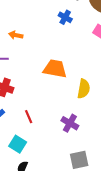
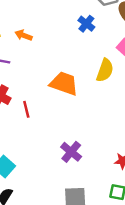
yellow semicircle: (84, 89) -> (105, 70), moved
red line: (29, 117) -> (26, 109), moved

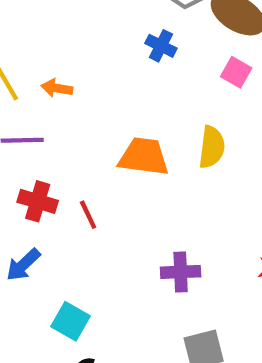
yellow semicircle: (105, 70) -> (212, 147), moved
purple cross: (71, 152) -> (181, 272), turned -30

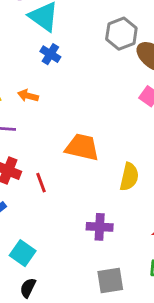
blue cross: (161, 46) -> (50, 54), moved
yellow semicircle: (212, 147) -> (129, 177), moved

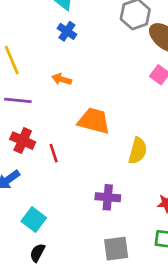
orange arrow: (28, 96) -> (62, 79), moved

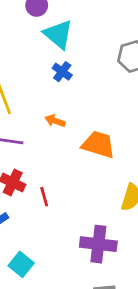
orange trapezoid: (94, 121) -> (98, 145), moved
purple cross: (108, 197) -> (98, 244), size x1.4

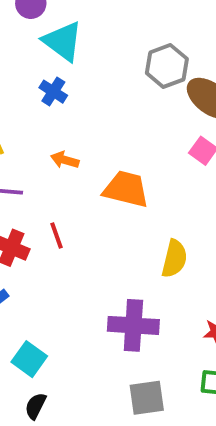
blue cross: (62, 72) -> (53, 92), moved
red line: (44, 197) -> (57, 236), moved

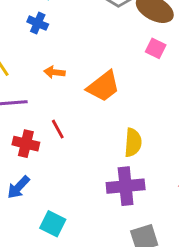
orange trapezoid: (126, 189) -> (103, 86), turned 138
yellow semicircle: (174, 259) -> (133, 143), moved

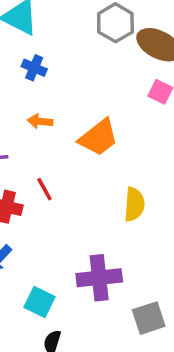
blue cross: (38, 23) -> (34, 68), moved
purple cross: (126, 186) -> (99, 278), moved

